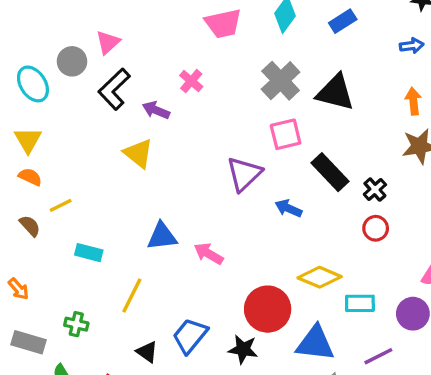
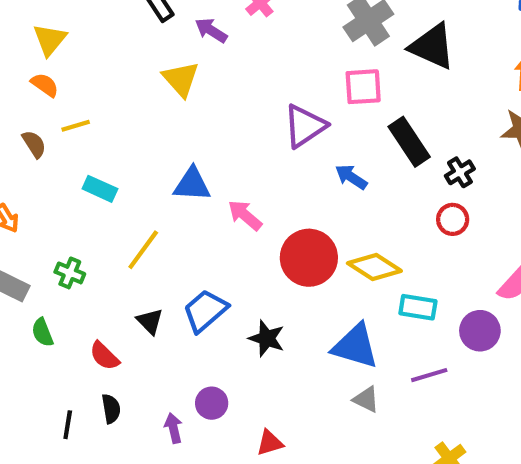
red circle: (268, 309) -> (309, 258), moved

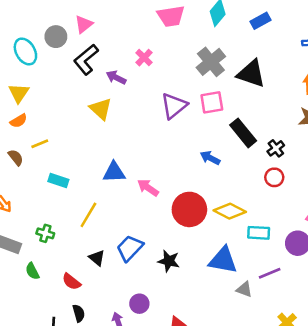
orange semicircle: (45, 85) -> (19, 121), turned 120
purple triangle: (305, 126) -> (174, 106), moved
gray triangle: (366, 399) -> (244, 289), moved

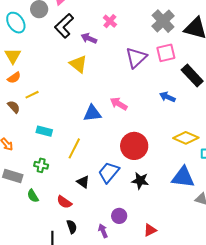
cyan rectangle: (58, 181) -> (44, 131), moved
pink arrow: (148, 188) -> (119, 104), moved
red circle: (189, 209) -> (134, 146), moved

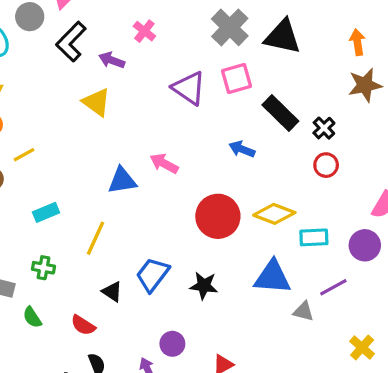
purple triangle: (136, 58) -> (189, 88), turned -40
cyan rectangle: (44, 131) -> (46, 212), turned -35
red circle: (134, 146) -> (218, 216), moved

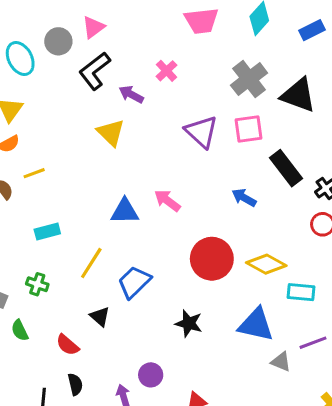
blue trapezoid: (153, 275) -> (134, 282), moved

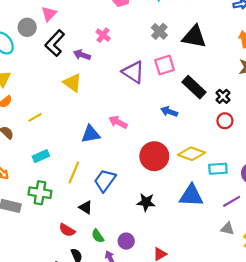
gray cross: (249, 79) -> (159, 31), size x0.7
yellow line: (34, 173) -> (35, 117), moved
green cross: (37, 284) -> (40, 193), size x1.5
green semicircle: (20, 330) -> (98, 236), moved
gray triangle: (281, 362) -> (227, 229), moved

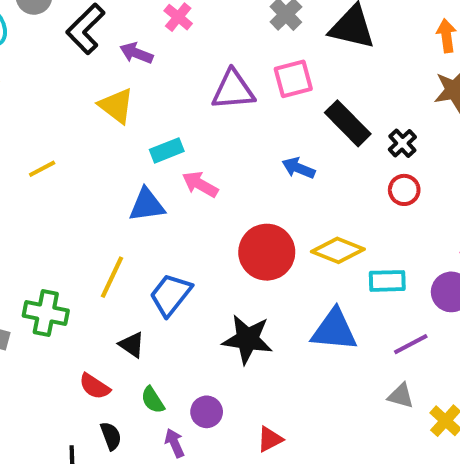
purple triangle: (133, 72) -> (233, 90), turned -40
cyan rectangle: (41, 156) -> (167, 150), moved
black star: (146, 202) -> (247, 339), size x1.4

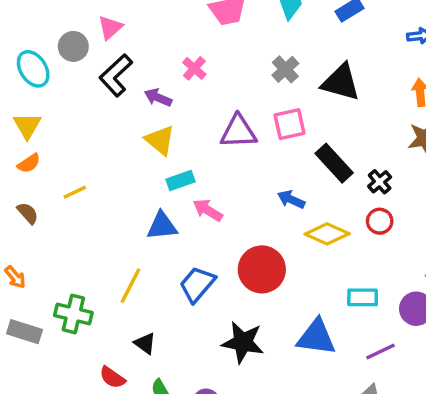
yellow triangle: (116, 106) -> (160, 140), moved
yellow diamond: (338, 250) -> (327, 234), moved
blue trapezoid: (170, 295) -> (197, 284), moved

